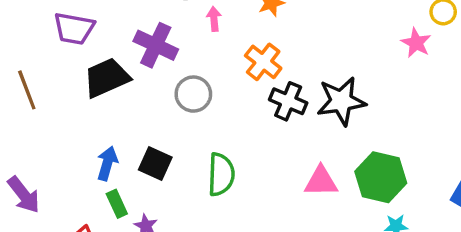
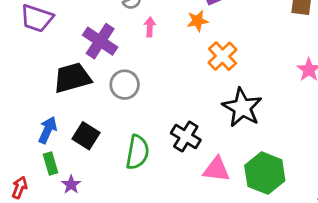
orange cross: (263, 62) -> (222, 56), moved
black trapezoid: (107, 78) -> (72, 78), moved
black cross: (288, 101) -> (186, 136), moved
black star: (341, 101) -> (242, 108), turned 30

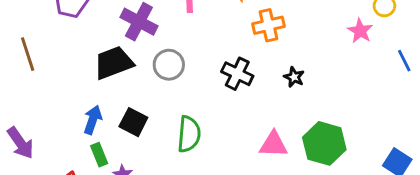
orange cross: (222, 56) -> (268, 25), turned 36
black star: (242, 108) -> (294, 77), size x0.5
black cross: (186, 136) -> (237, 74), moved

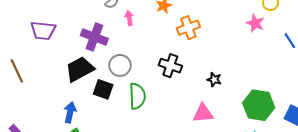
black star: (294, 77) -> (214, 80), moved
black square: (133, 122) -> (103, 89), moved
green semicircle: (189, 134) -> (137, 96), moved
green hexagon: (324, 143) -> (259, 105), moved

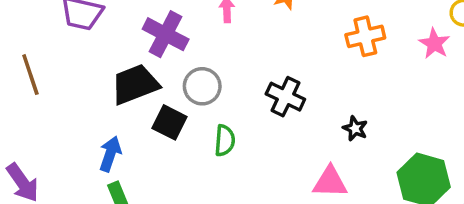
orange cross: (188, 28) -> (365, 36), moved
green semicircle: (137, 96) -> (225, 141), size x0.7

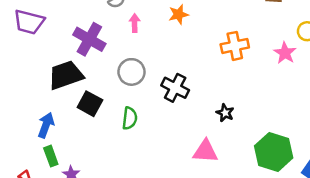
gray circle: (202, 86) -> (131, 72), moved

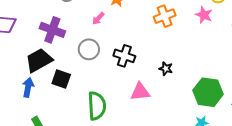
pink arrow: (135, 23) -> (98, 19), moved, turned -128
green semicircle: (130, 118) -> (97, 106), moved, size x1.6
blue arrow: (46, 125) -> (28, 87), moved
pink triangle: (205, 151) -> (140, 92), moved

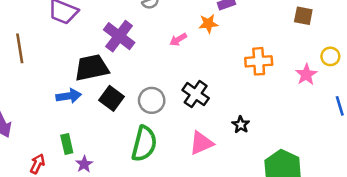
gray circle: (89, 49) -> (152, 100), moved
blue arrow: (28, 87) -> (69, 96), turned 54
pink triangle: (140, 92) -> (201, 143), turned -35

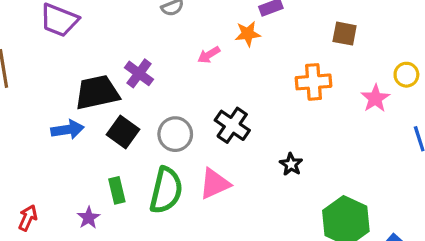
brown square: (303, 16) -> (345, 34), moved
purple cross: (119, 36) -> (139, 73), moved, size x0.7
pink triangle: (201, 143) -> (215, 184), moved
green rectangle: (67, 144) -> (117, 190), moved

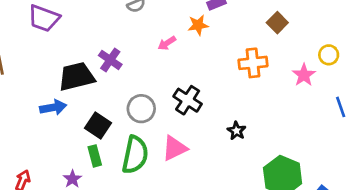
brown square: (345, 34) -> (277, 23), turned 36
black square: (123, 132) -> (98, 126), moved

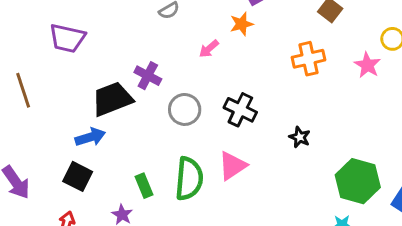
gray circle: (141, 109) -> (185, 109), moved
black square: (98, 126) -> (78, 176), moved

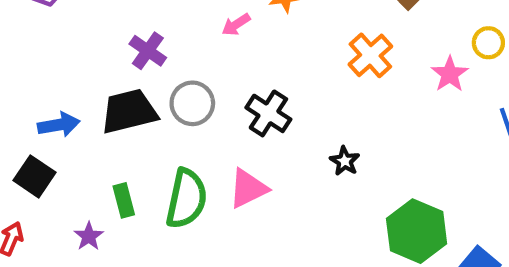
orange cross: (309, 59) -> (370, 55), turned -36
black trapezoid: (112, 99) -> (129, 111), moved

